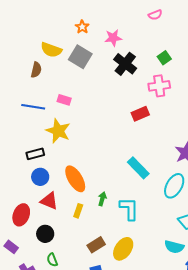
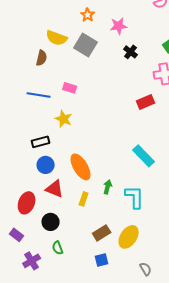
black cross: (125, 64) -> (131, 52), size x0.6
yellow star: (58, 131) -> (64, 119), size x0.7

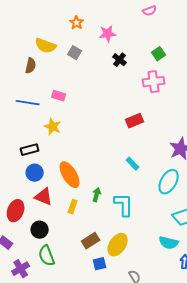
gray square: (86, 45) -> (75, 53), size x0.6
red rectangle: (146, 102) -> (135, 121), moved
cyan rectangle: (144, 156) -> (133, 164), size x0.6
green semicircle: (58, 248) -> (47, 256), size x1.5
blue square: (102, 260) -> (100, 264), moved

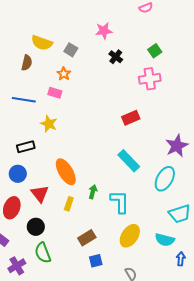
orange star: (77, 23) -> (64, 74), moved
cyan rectangle: (133, 164) -> (129, 161), size x1.6
blue circle: (35, 173) -> (18, 174), moved
red triangle: (44, 197) -> (40, 194), turned 30
yellow ellipse: (118, 245) -> (130, 236), moved

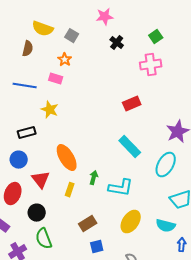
cyan L-shape: (120, 202) -> (121, 188), turned 100

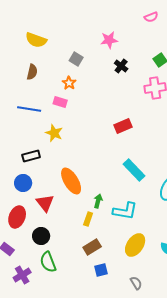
yellow semicircle: (43, 29) -> (36, 40), moved
red rectangle: (132, 104) -> (123, 126), moved
yellow rectangle: (70, 190) -> (88, 219), moved

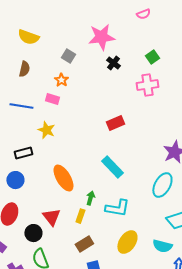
pink star: (109, 40) -> (101, 37), size x1.5
cyan rectangle: (134, 170) -> (112, 167), moved
red triangle: (45, 203) -> (51, 217), moved

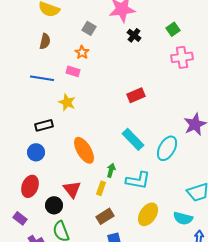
pink cross: (147, 85) -> (182, 57), moved
cyan ellipse: (162, 185) -> (167, 148), moved

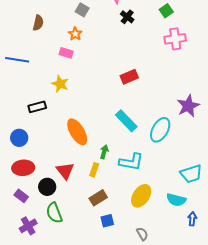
blue line: (42, 78) -> (17, 60), moved
blue circle: (36, 152) -> (19, 138), moved
red ellipse: (30, 186) -> (23, 168), turned 65
purple rectangle: (20, 218) -> (21, 196), moved

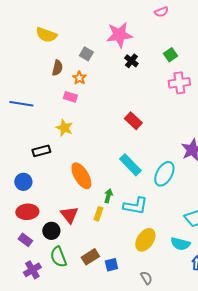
brown semicircle: (38, 23) -> (57, 68), moved
red rectangle: (129, 77) -> (133, 121), turned 66
brown rectangle: (98, 198) -> (90, 257), moved

